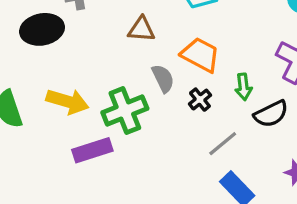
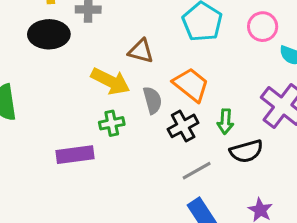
black cross: (200, 100) -> (183, 126), size x1.4
yellow arrow: (68, 101) -> (110, 81), moved
green cross: (125, 111) -> (112, 123), size x0.6

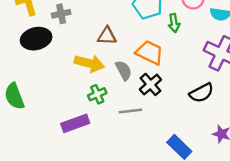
green arrow: (225, 122) -> (174, 23), moved
gray line: (197, 171) -> (130, 111), moved, turned 35

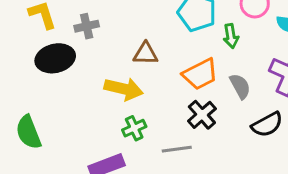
orange trapezoid: (150, 53) -> (200, 74), turned 128
gray semicircle: (124, 70) -> (240, 86), moved

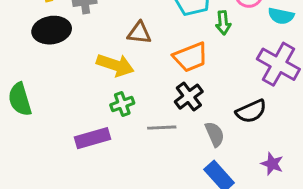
gray semicircle: (240, 86) -> (215, 134), moved

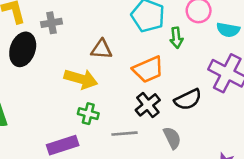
black ellipse: (52, 30) -> (23, 49), turned -60
green cross: (122, 104) -> (88, 114), turned 36
black semicircle: (251, 111) -> (188, 100), moved

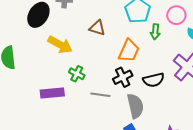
orange trapezoid: (148, 69) -> (129, 51), turned -55
yellow arrow: (81, 79) -> (60, 45), moved
gray semicircle: (172, 138) -> (135, 106), size x1.4

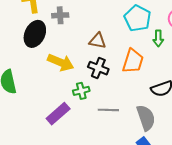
green cross: (77, 74) -> (81, 91), turned -35
black cross: (123, 77) -> (98, 68), moved, turned -36
purple rectangle: (52, 93) -> (58, 114), turned -30

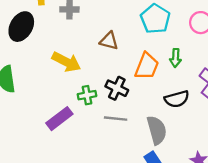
black ellipse: (35, 34) -> (21, 27), moved
green arrow: (158, 38) -> (175, 58), moved
black cross: (98, 68) -> (117, 88), moved

